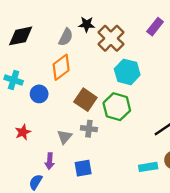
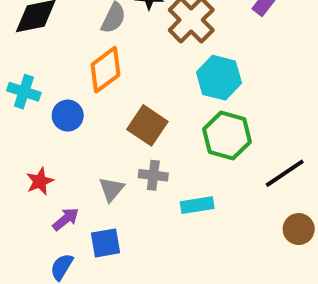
green hexagon: (117, 107) -> (227, 135), moved
purple arrow: (50, 161) -> (66, 219), moved, turned -133
cyan rectangle: (148, 167) -> (197, 205), moved
blue square: (83, 168) -> (106, 243), moved

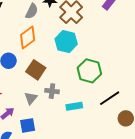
cyan hexagon: (219, 78) -> (66, 42), moved
brown square: (147, 125) -> (36, 70), moved
black line: (285, 173) -> (110, 98), moved

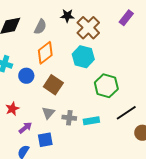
gray semicircle: (32, 11) -> (40, 27), moved
gray cross: (52, 91) -> (69, 118), moved

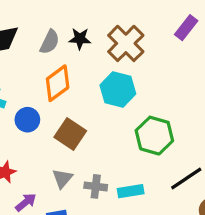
black star: (67, 16) -> (80, 39), moved

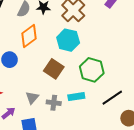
brown square: (70, 134) -> (54, 69), moved
cyan rectangle: (131, 191) -> (76, 97), moved

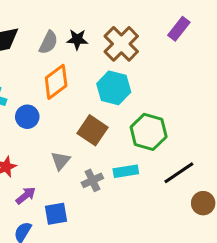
gray triangle: (32, 98) -> (61, 161), moved
gray cross: (54, 103) -> (92, 180), turned -32

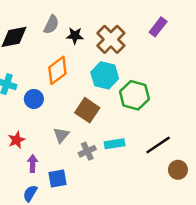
gray semicircle: (48, 42) -> (51, 24), moved
green hexagon: (149, 132) -> (134, 95), moved
purple arrow: (26, 196) -> (33, 164), turned -49

